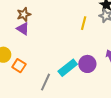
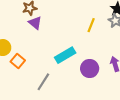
purple triangle: (23, 29) -> (35, 23), moved
cyan rectangle: (68, 68) -> (65, 55), moved

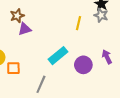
purple triangle: (35, 23) -> (25, 29), turned -48
orange square: (18, 61) -> (13, 68), turned -32

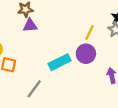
purple circle: (83, 65) -> (86, 54), moved

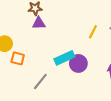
purple circle: (86, 54) -> (78, 63), moved

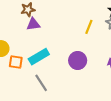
cyan rectangle: (64, 58) -> (39, 57), moved
gray line: (40, 81) -> (41, 83), turned -66

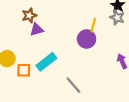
purple circle: (78, 60) -> (87, 39), moved
gray line: (41, 83) -> (73, 85), moved

